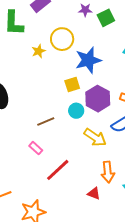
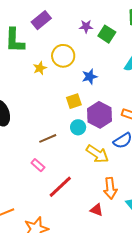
green square: (106, 18) -> (107, 34), turned -30
blue star: (88, 60) -> (90, 77), size x0.6

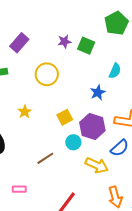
yellow star: (40, 68) -> (25, 112), moved
blue star: (90, 77) -> (98, 92), moved
pink rectangle: (38, 165) -> (19, 189), moved, turned -32

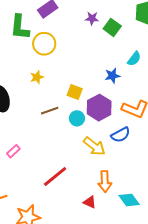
yellow circle: (47, 74) -> (44, 44), moved
yellow square: (65, 117) -> (75, 92), turned 35
brown line: (45, 158) -> (50, 111), moved
pink rectangle: (19, 189) -> (13, 151), turned -56

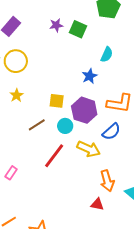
red line: (55, 176) -> (54, 156), moved

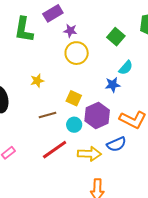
purple star: (56, 25) -> (70, 31), moved
cyan semicircle: (107, 55) -> (126, 68), moved
yellow circle: (16, 61) -> (77, 53), moved
yellow arrow: (89, 149) -> (89, 154), turned -40

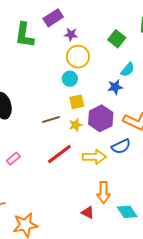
yellow star: (37, 81) -> (76, 125), moved
yellow square: (74, 98) -> (77, 102), turned -35
cyan circle: (74, 125) -> (70, 79), moved

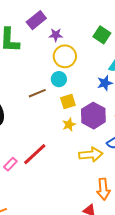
brown line: (51, 120) -> (37, 93), moved
red line: (59, 154) -> (35, 154), moved

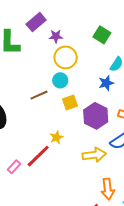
yellow star: (69, 125) -> (56, 137), moved

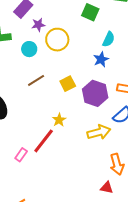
purple star: (56, 36) -> (38, 25), moved
cyan circle: (60, 80) -> (29, 49), moved

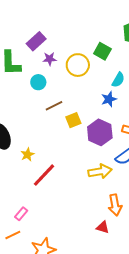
yellow circle: (57, 40) -> (78, 65), moved
brown line: (36, 80) -> (54, 106), moved
yellow star: (59, 120) -> (27, 155), moved
pink rectangle: (21, 155) -> (21, 214), moved

